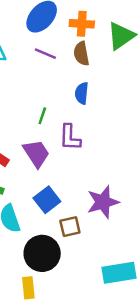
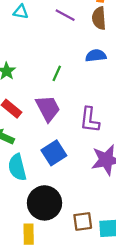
blue semicircle: (82, 93) -> (96, 56), turned 72
purple L-shape: (70, 137) -> (90, 120), moved
brown square: (70, 227) -> (83, 221), moved

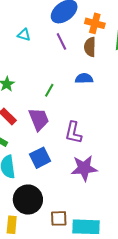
purple line: (65, 15) -> (61, 41), turned 30

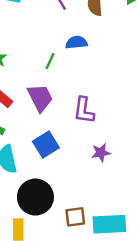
blue semicircle: (84, 78) -> (76, 42), moved
purple star: (84, 168) -> (101, 153), size x0.6

